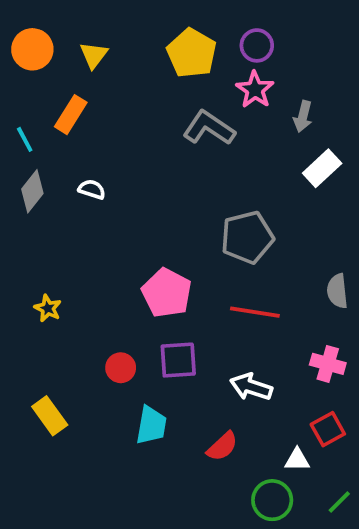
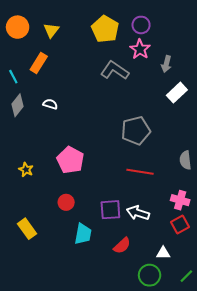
pink pentagon: (167, 293) -> (70, 160), moved
purple square: (178, 360) -> (110, 210), moved
red square: (328, 429) -> (180, 224), moved

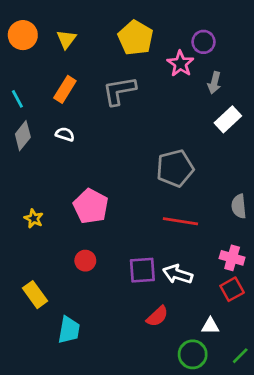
purple circle: (141, 25) -> (204, 42), moved
orange rectangle: (39, 63) -> (65, 89), moved
gray L-shape: (115, 70) -> (119, 91), moved, turned -44
cyan trapezoid: (83, 234) -> (69, 330), moved

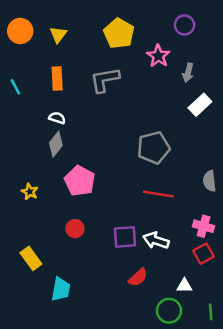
purple circle: (204, 42) -> (184, 25), moved
orange rectangle: (65, 89) -> (57, 79), turned -35
gray diamond: (23, 136) -> (56, 144), moved
green line: (240, 356) -> (211, 312), turned -49

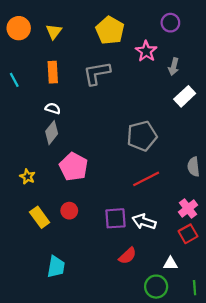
red line: (158, 194) -> (146, 179), turned -36
pink cross: (204, 226) -> (188, 208), turned 36
yellow rectangle: (31, 258) -> (40, 217), moved

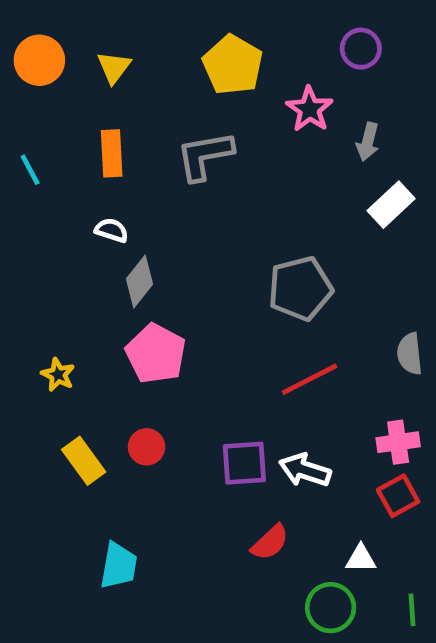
gray diamond: (52, 133) -> (140, 281), moved
pink cross: (188, 208) -> (398, 442), turned 30

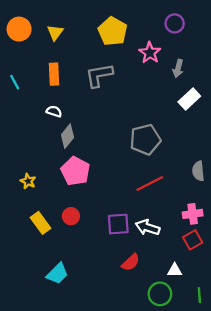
cyan trapezoid: (119, 566) -> (57, 274), turned 35

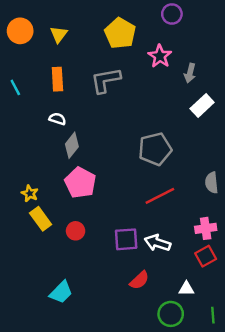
purple circle: (175, 23) -> (172, 14), moved
yellow rectangle: (40, 223) -> (41, 219), moved

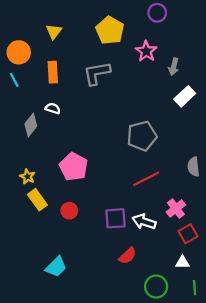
orange circle: (20, 31) -> (19, 52), moved
gray diamond: (72, 145) -> (31, 125), moved
pink cross: (206, 228) -> (176, 208), moved, turned -30
white triangle: (186, 289) -> (182, 262), moved

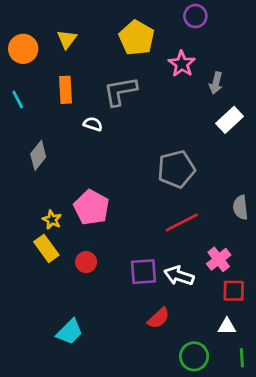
orange circle: (19, 52) -> (23, 49), moved
white semicircle: (53, 108) -> (93, 124), moved
yellow star: (27, 177) -> (52, 220), moved
red square: (188, 234) -> (234, 291), turned 30

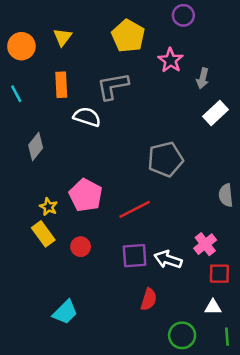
white semicircle: (93, 124) -> (87, 117), size x1.5
red line: (182, 222) -> (135, 209), moved
red semicircle: (158, 318) -> (149, 299), turned -30

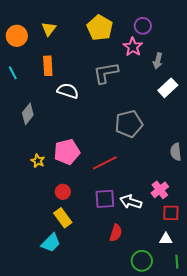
purple circle: (183, 15) -> (143, 26), moved
gray L-shape: (113, 86) -> (106, 73), moved
pink pentagon: (86, 195) -> (67, 152), turned 30
yellow rectangle: (43, 234) -> (63, 218), moved

